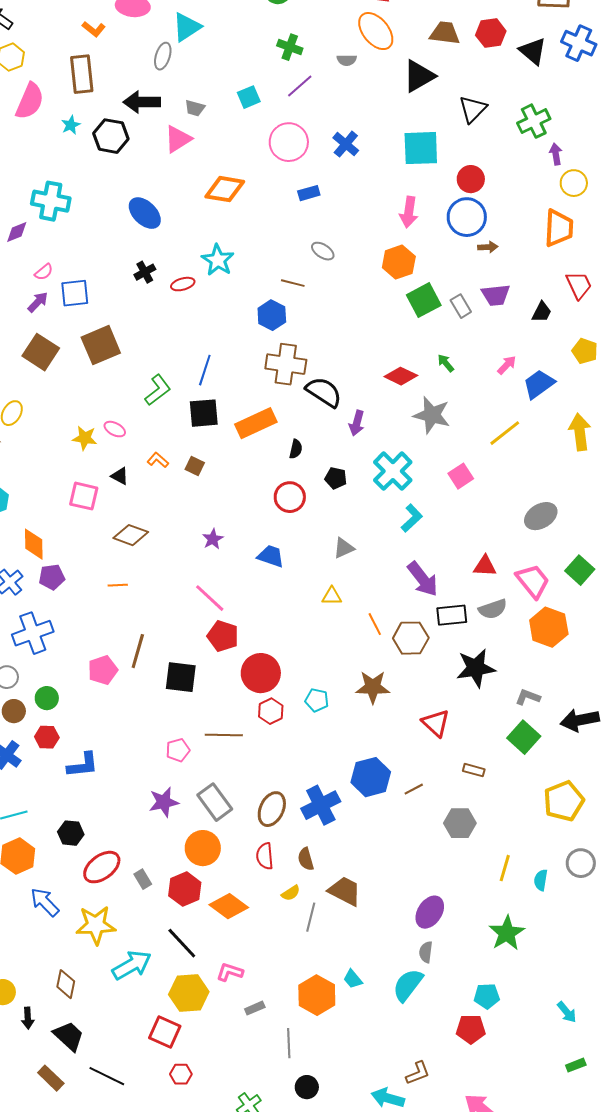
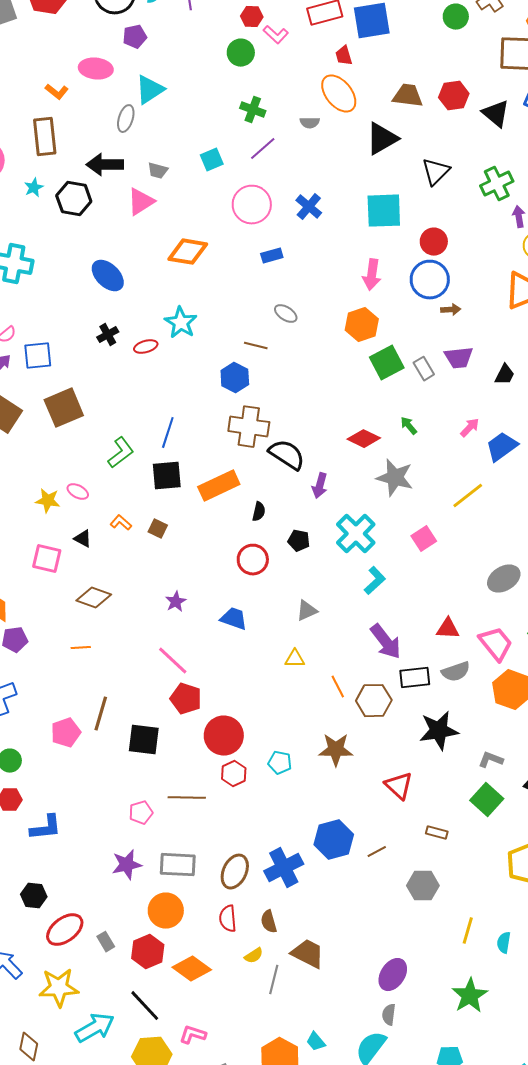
gray rectangle: (215, 802) -> (178, 865), turned -51

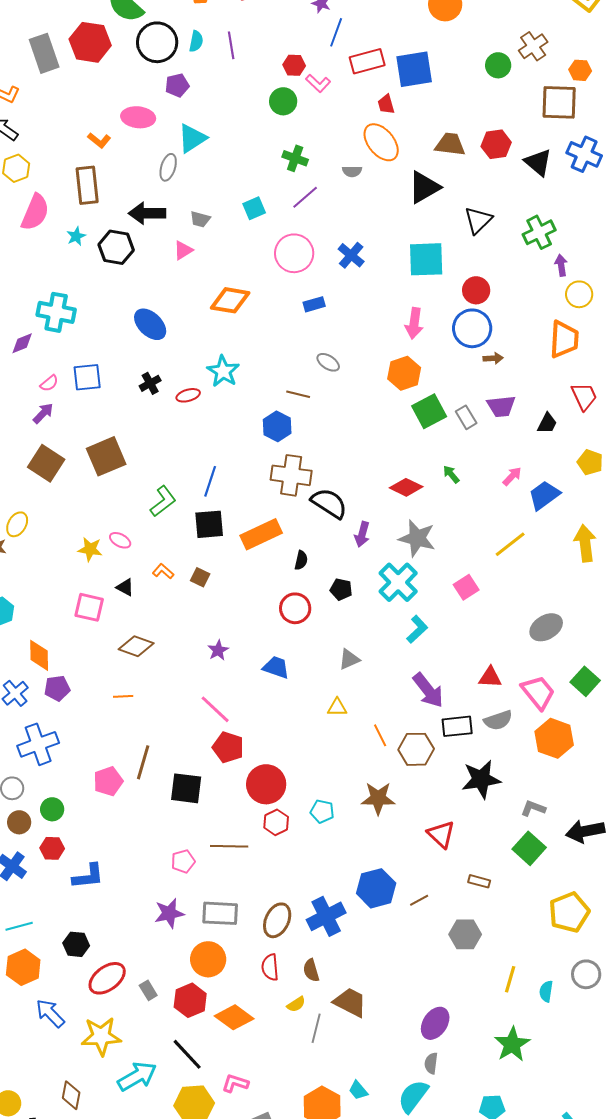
pink triangle: (141, 202) -> (183, 250), size x0.7
blue square: (38, 356) -> (87, 377), moved
gray star: (395, 478) -> (417, 538), moved

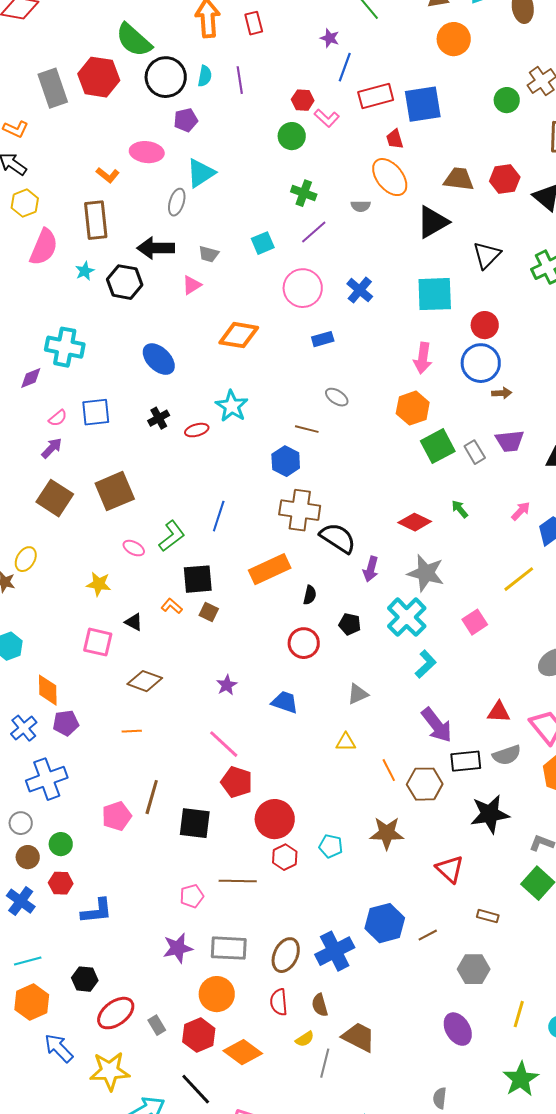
black square: (209, 524) -> (198, 579), moved
pink ellipse: (120, 540) -> (134, 548), moved
purple ellipse: (435, 1023) -> (458, 1029), moved, turned -64

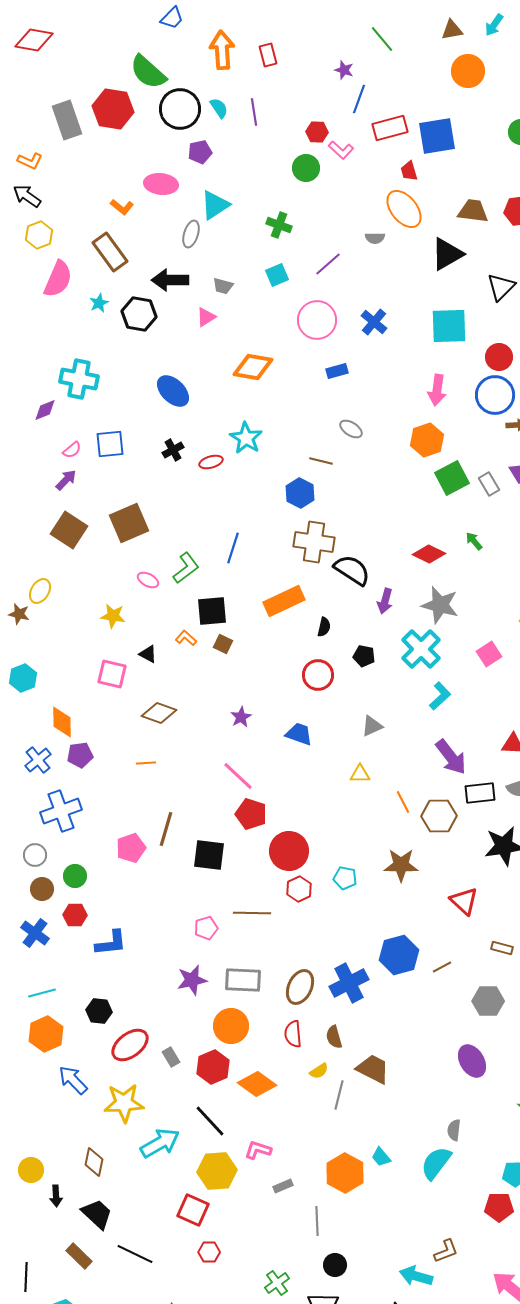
cyan semicircle: (205, 76) -> (219, 108), turned -45
green cross: (304, 193) -> (279, 225), moved
brown rectangle: (96, 220) -> (110, 252), turned -30

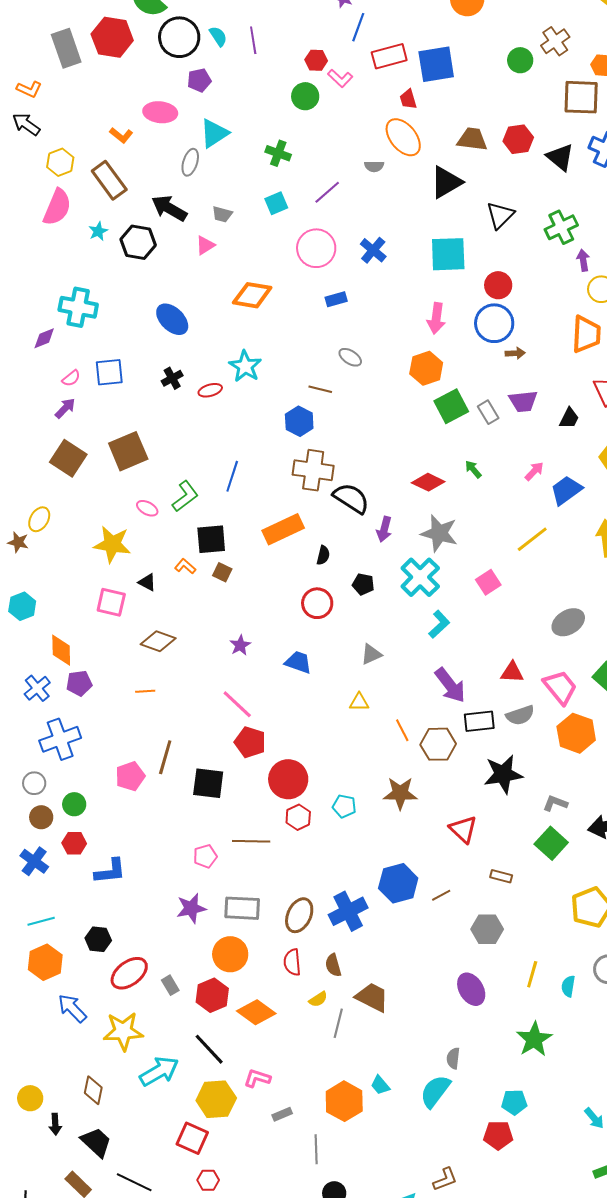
yellow hexagon: (39, 235) -> (60, 162), moved
black arrow: (170, 280) -> (169, 208), turned 30
yellow star: (113, 616) -> (112, 544), size x1.5

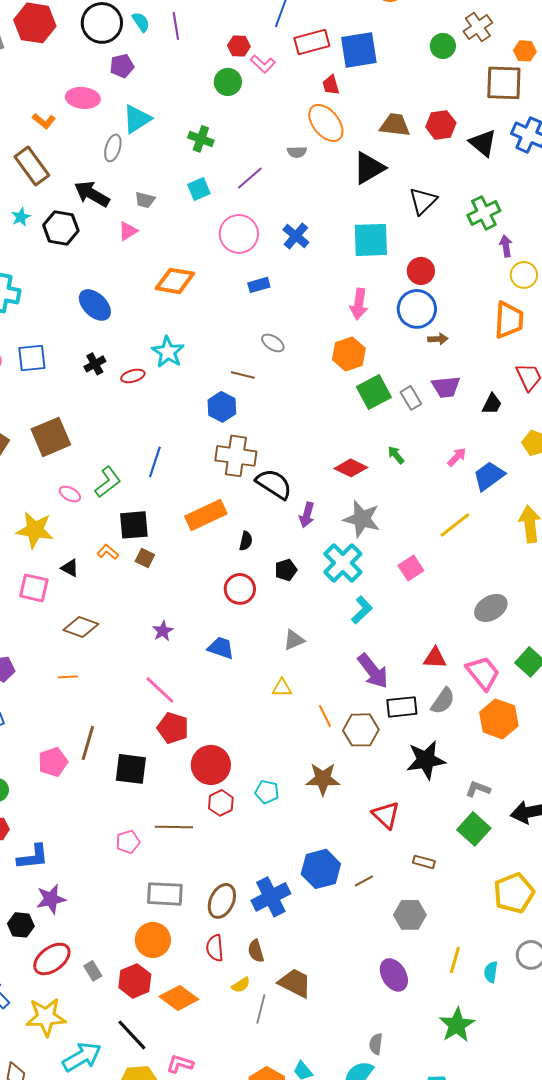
black pentagon: (363, 584) -> (286, 570), turned -30
gray semicircle: (520, 715) -> (443, 701), turned -36
purple star: (191, 908) -> (51, 899), moved

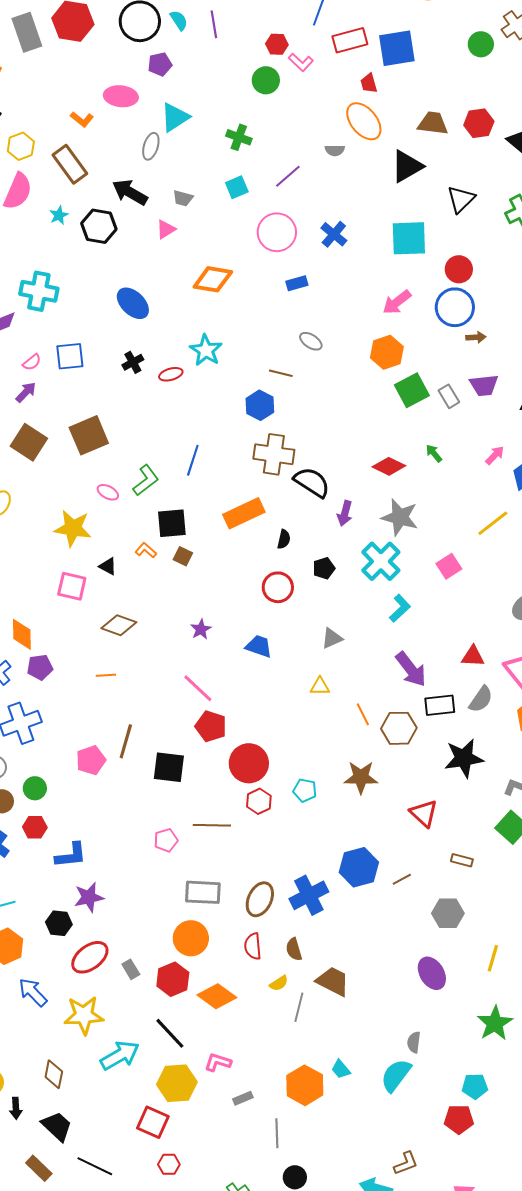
pink arrow: (359, 304) -> (397, 302), turned 44

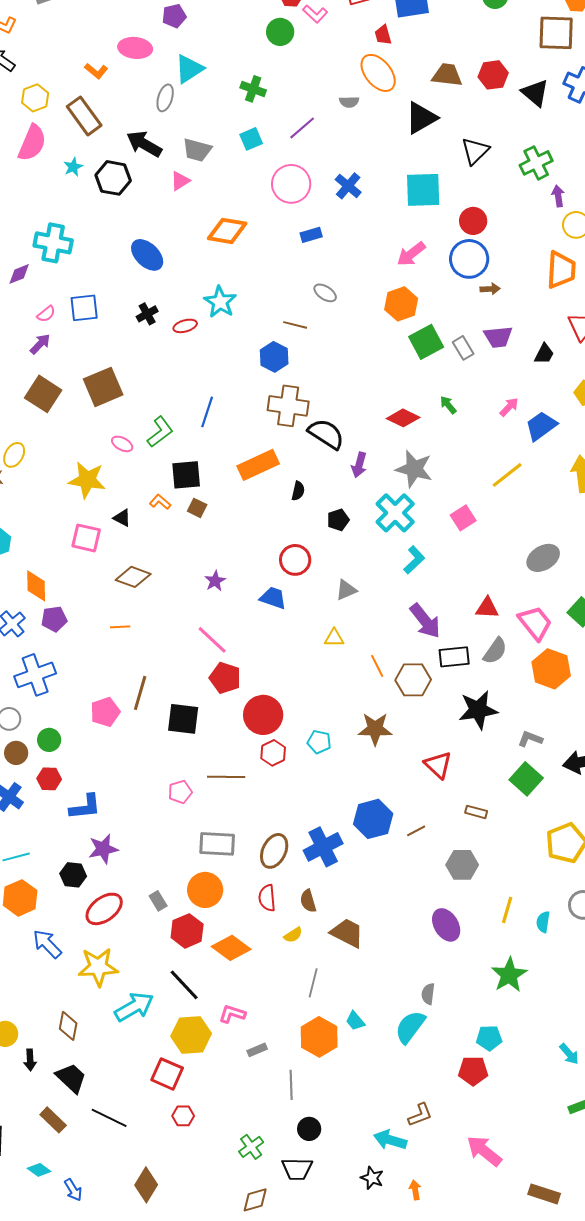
gray trapezoid: (183, 198) -> (197, 150), size x1.4
red circle: (278, 587) -> (295, 560), moved
gray rectangle: (131, 969) -> (158, 901), moved
gray line: (299, 1007) -> (313, 983), moved

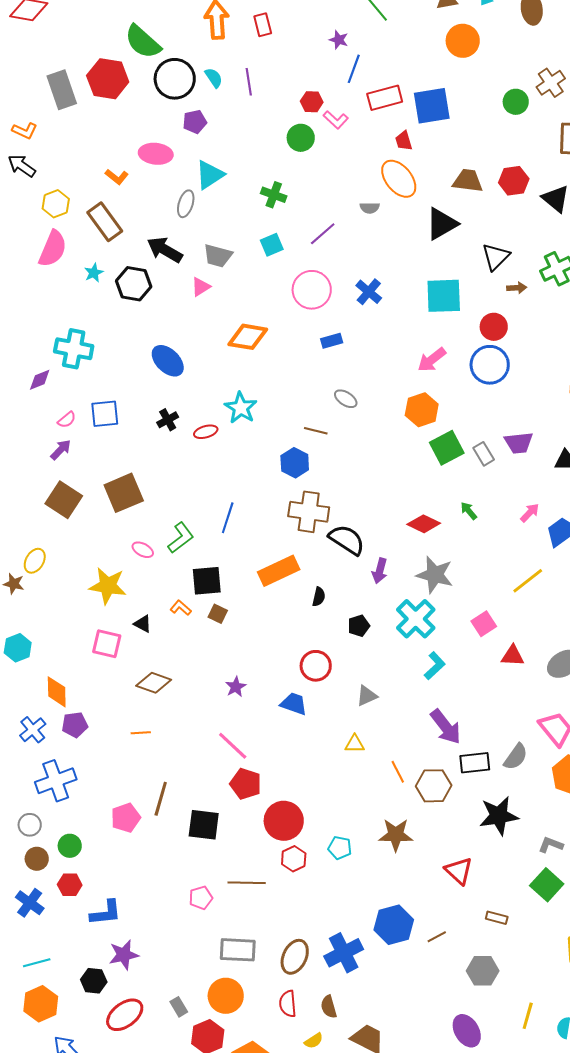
brown arrow: (490, 289) -> (517, 288), moved
red triangle: (487, 608) -> (513, 656), moved

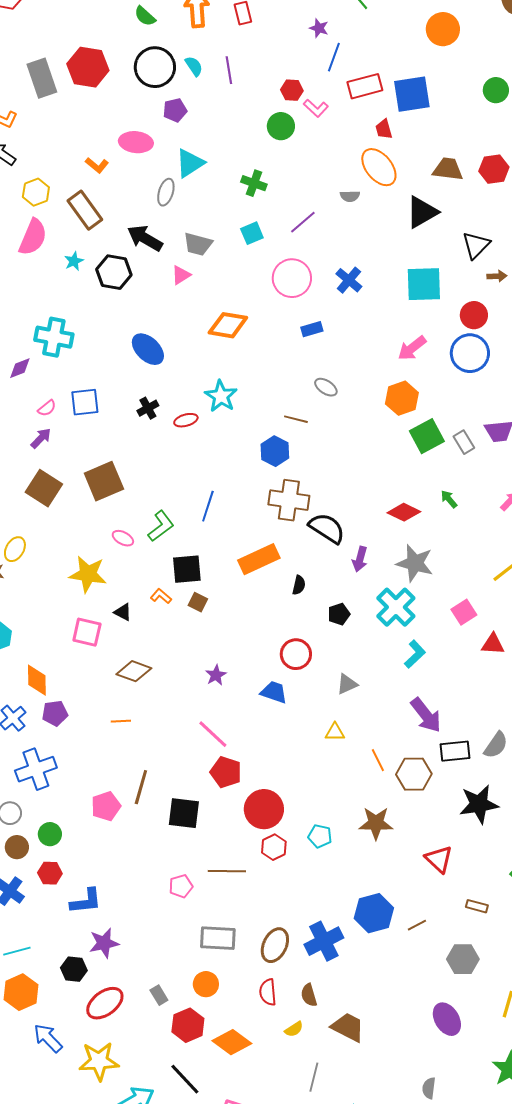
green semicircle: (143, 42) -> (145, 16), moved, size x0.6
orange circle: (226, 996) -> (206, 984), size x0.7

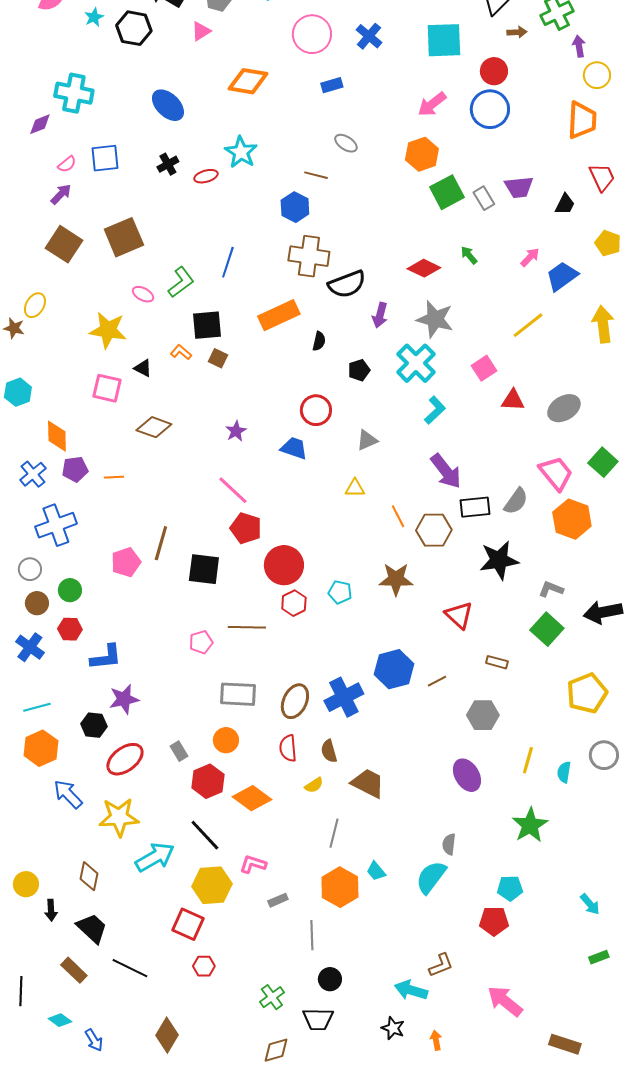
black semicircle: (327, 528) -> (347, 284), turned 126
orange line: (121, 721) -> (114, 477), moved

